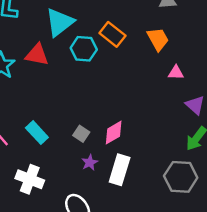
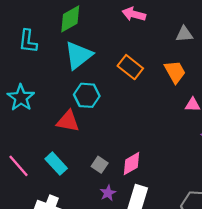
cyan hexagon: (84, 49) -> (87, 95), moved
red triangle: (37, 55) -> (68, 121), moved

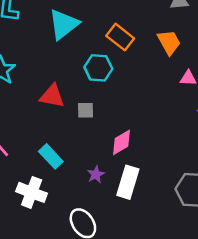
cyan hexagon: (87, 95) -> (98, 68), moved
cyan rectangle: (56, 164) -> (51, 156), moved
gray square: (100, 165) -> (86, 110), moved, turned -35

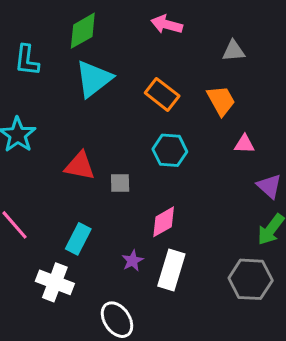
cyan hexagon: (98, 68) -> (170, 150), moved
cyan rectangle: (51, 156) -> (78, 239), turned 70

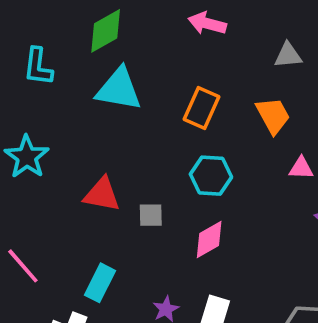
cyan triangle: (94, 79) -> (119, 89), turned 48
orange rectangle: (162, 94) -> (202, 108), turned 76
pink diamond: (164, 222) -> (209, 240), moved

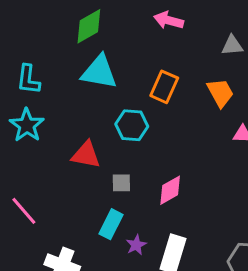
cyan L-shape: (38, 67) -> (28, 79), moved
cyan hexagon: (211, 176) -> (132, 125), moved
gray square: (151, 215) -> (121, 183), moved
cyan rectangle: (100, 283) -> (111, 224), moved

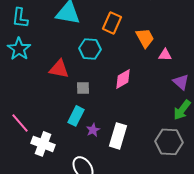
orange trapezoid: (220, 93) -> (145, 38), moved
pink diamond: (170, 190) -> (123, 79), moved
pink line: (24, 211) -> (20, 123), moved

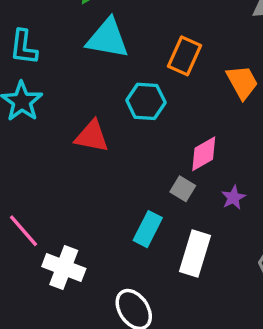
gray square: (83, 88) -> (183, 189), moved, turned 32
cyan rectangle: (76, 116) -> (148, 229), moved
purple star: (93, 130) -> (233, 198), moved

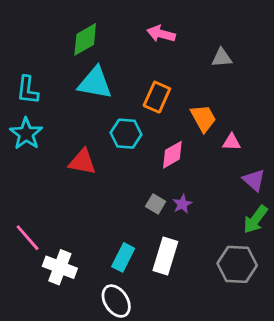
pink diamond: (204, 154) -> (172, 155), moved
purple star: (233, 198) -> (182, 204), moved
cyan rectangle: (148, 229) -> (123, 257), moved

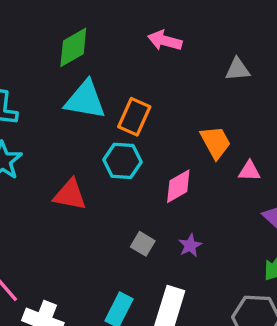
orange rectangle: (157, 97) -> (134, 117), moved
gray square: (156, 204) -> (143, 244), moved

